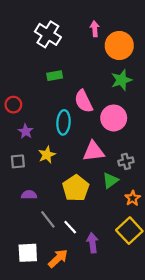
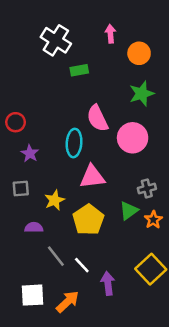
orange circle: (119, 46) -> (139, 53), size x0.7
green rectangle: (55, 76) -> (79, 70), moved
pink triangle: (94, 151) -> (92, 177), moved
yellow star: (47, 155) -> (55, 200), moved
orange star: (133, 198) -> (153, 220), moved

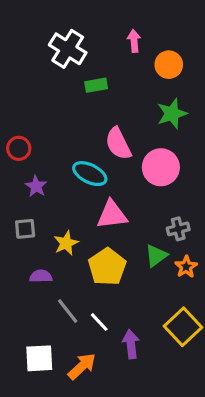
cyan ellipse: (74, 143) -> (90, 174), turned -68

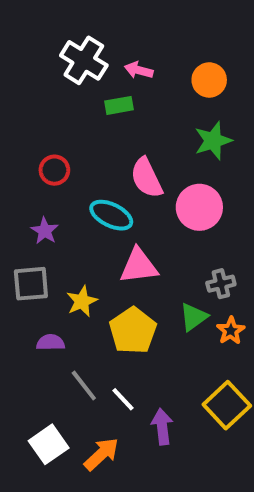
pink arrow: (134, 41) -> (139, 70), moved, turned -70
red circle: (19, 148) -> (54, 170), moved
gray square: (25, 229) -> (31, 284), size x1.4
white square: (39, 358) -> (49, 444), turned -32

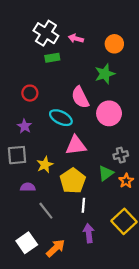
green rectangle: (119, 105) -> (52, 58), moved
green star: (213, 141) -> (105, 74), moved
white line: (123, 399) -> (83, 205), moved, turned 48

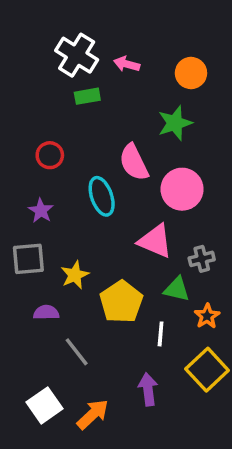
cyan ellipse: (61, 118) -> (102, 196), turned 45
pink triangle: (76, 145) -> (155, 241), moved, turned 30
green triangle: (106, 173) -> (177, 289), turned 49
orange star: (126, 181) -> (207, 316), moved
white line: (83, 205) -> (161, 334), moved

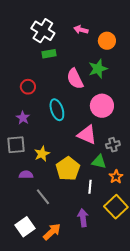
pink arrow: (127, 64) -> (81, 30), moved
pink semicircle: (134, 162) -> (75, 79), moved

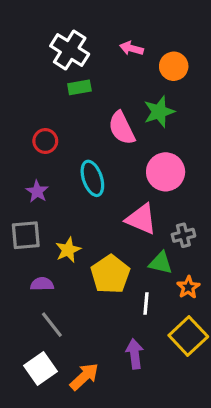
gray line: (43, 197) -> (52, 325), moved

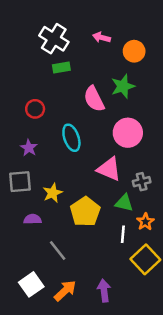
white line: (146, 303) -> (123, 234), moved
gray line: (52, 325) -> (58, 251), moved
purple arrow: (135, 354) -> (104, 291), moved

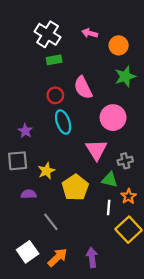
green star: (123, 86) -> (125, 76), moved
red circle: (35, 109) -> (55, 95), moved
pink triangle: (109, 169) -> (96, 150), turned 35

